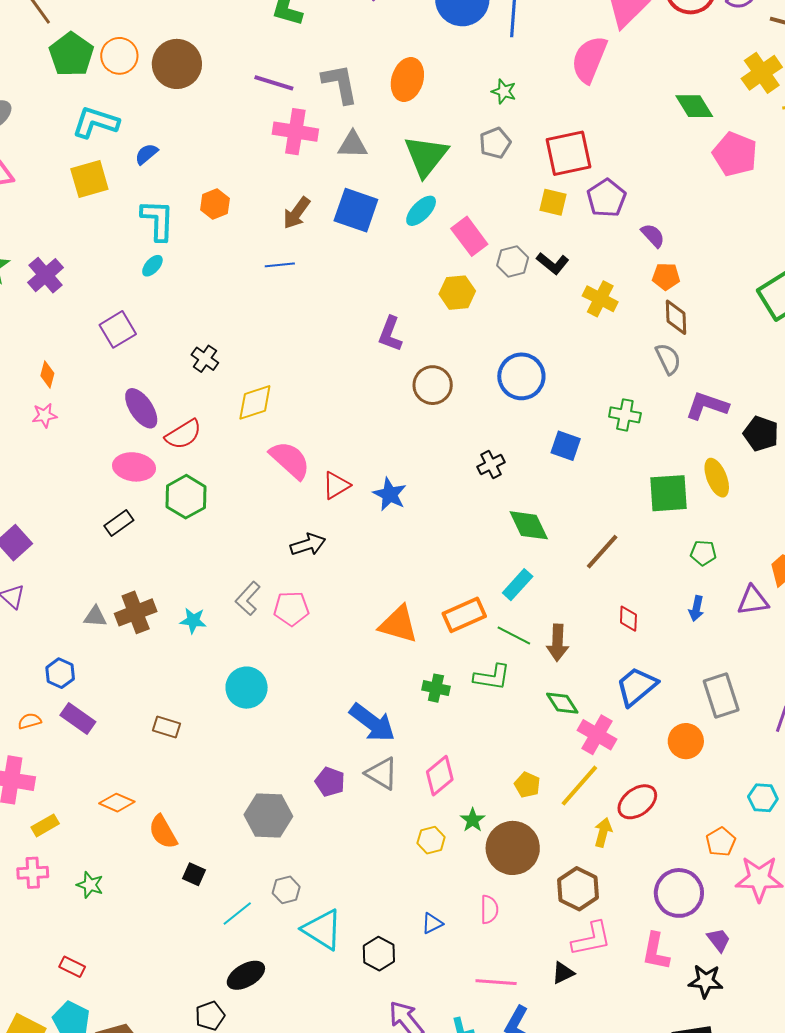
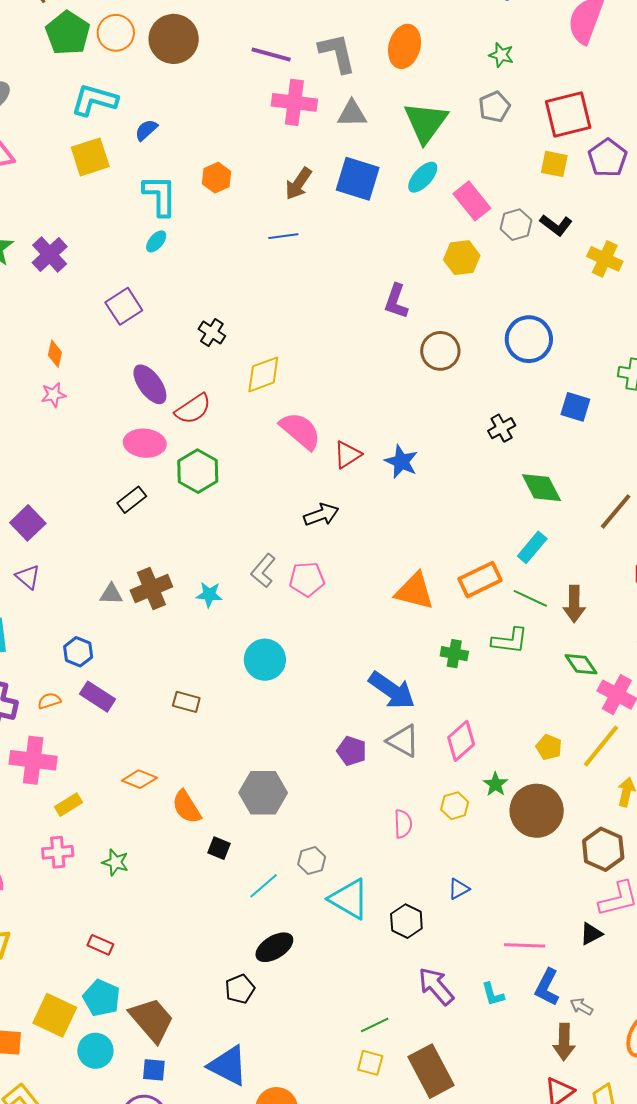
gray hexagon: (268, 815) -> (263, 793), moved
pink semicircle: (489, 909) -> (403, 824), moved

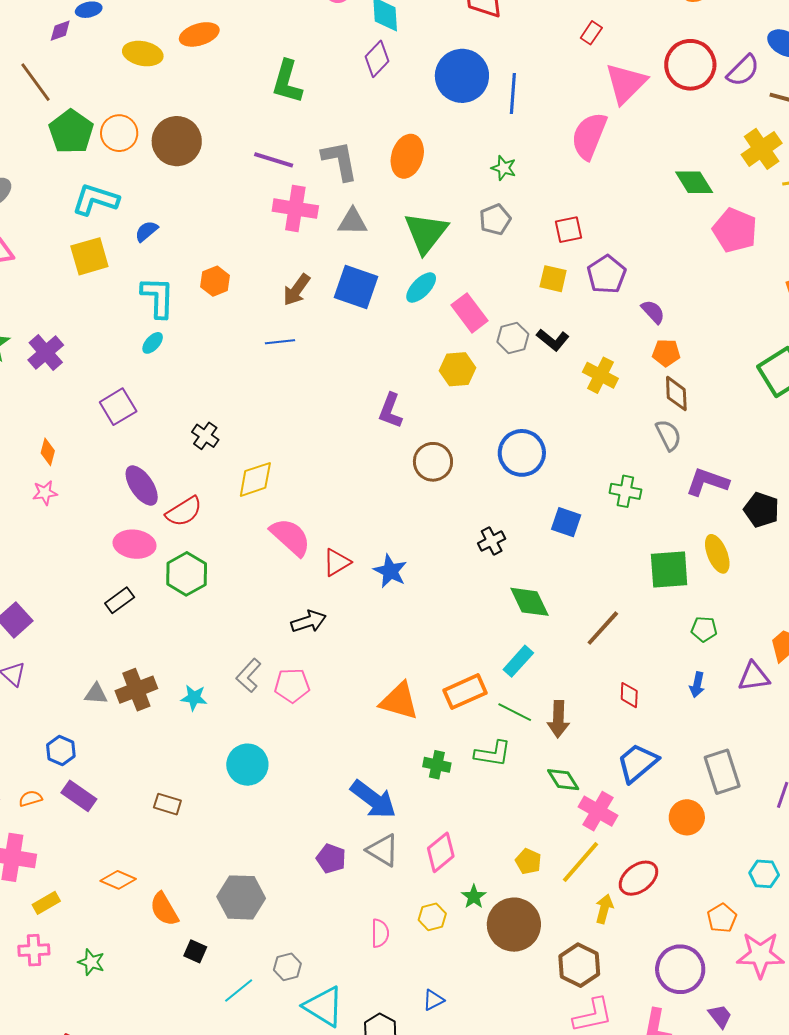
red square: (568, 114) -> (569, 230), size x0.6

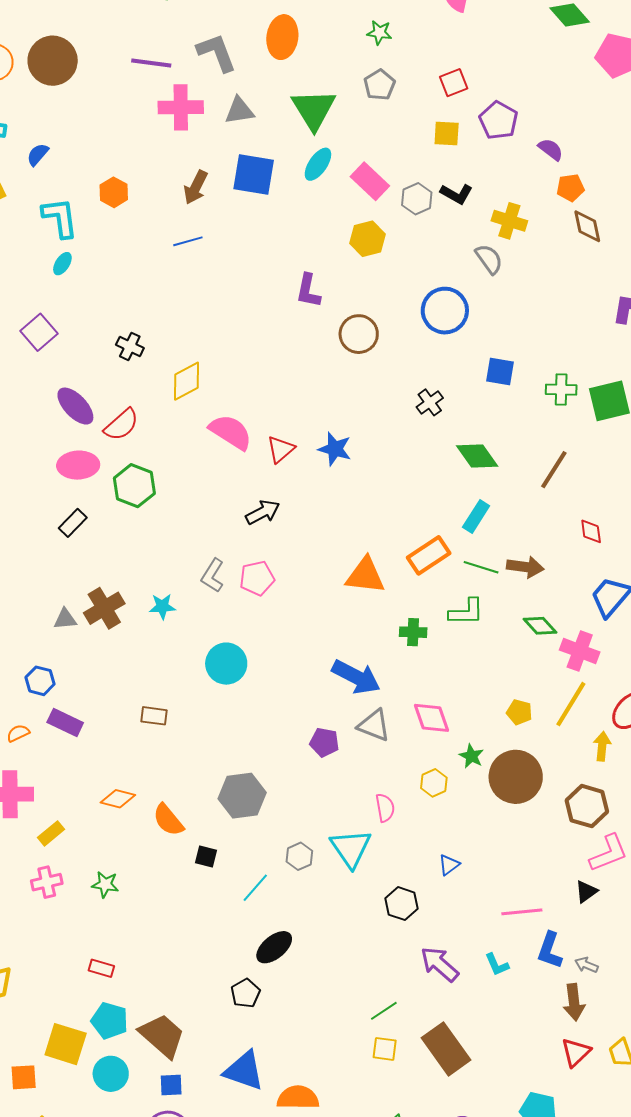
gray semicircle: (668, 435) -> (489, 259), moved
green cross: (625, 491) -> (561, 390), moved
brown arrow: (558, 719) -> (525, 567), turned -75
pink diamond: (441, 852) -> (432, 718), turned -60
cyan triangle: (324, 1006) -> (351, 848), moved, turned 33

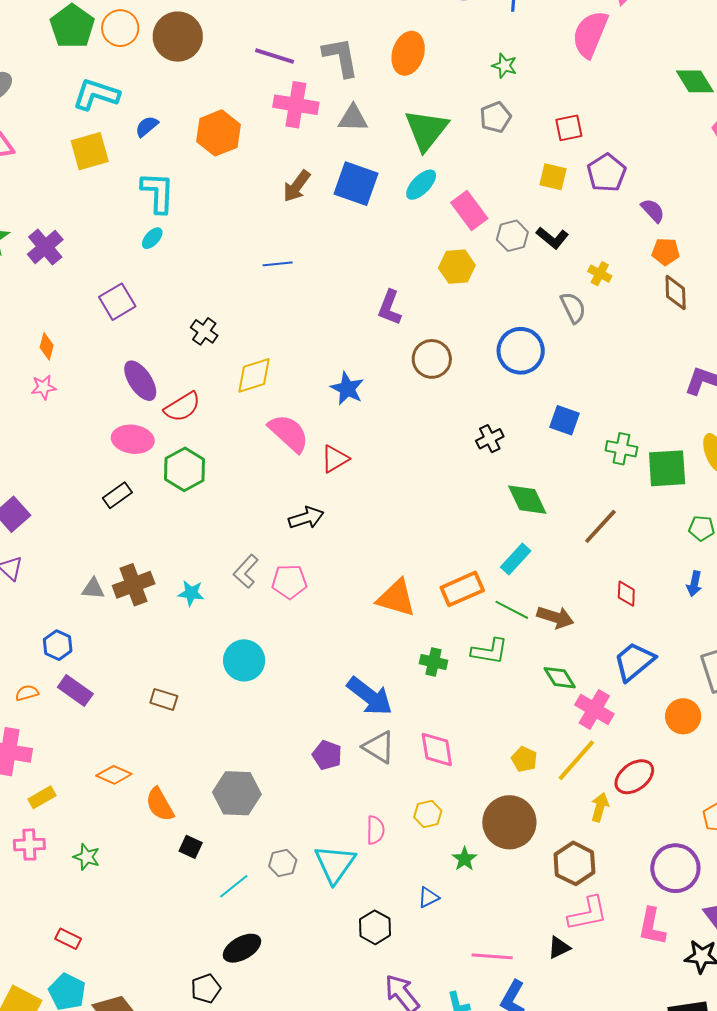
orange hexagon: (114, 192) -> (218, 133), moved, size x1.5
yellow cross: (509, 221) -> (600, 274), size x0.7
blue line: (188, 241) -> (278, 264), moved
blue star: (335, 449) -> (347, 389), moved
green star: (471, 756) -> (464, 859), moved

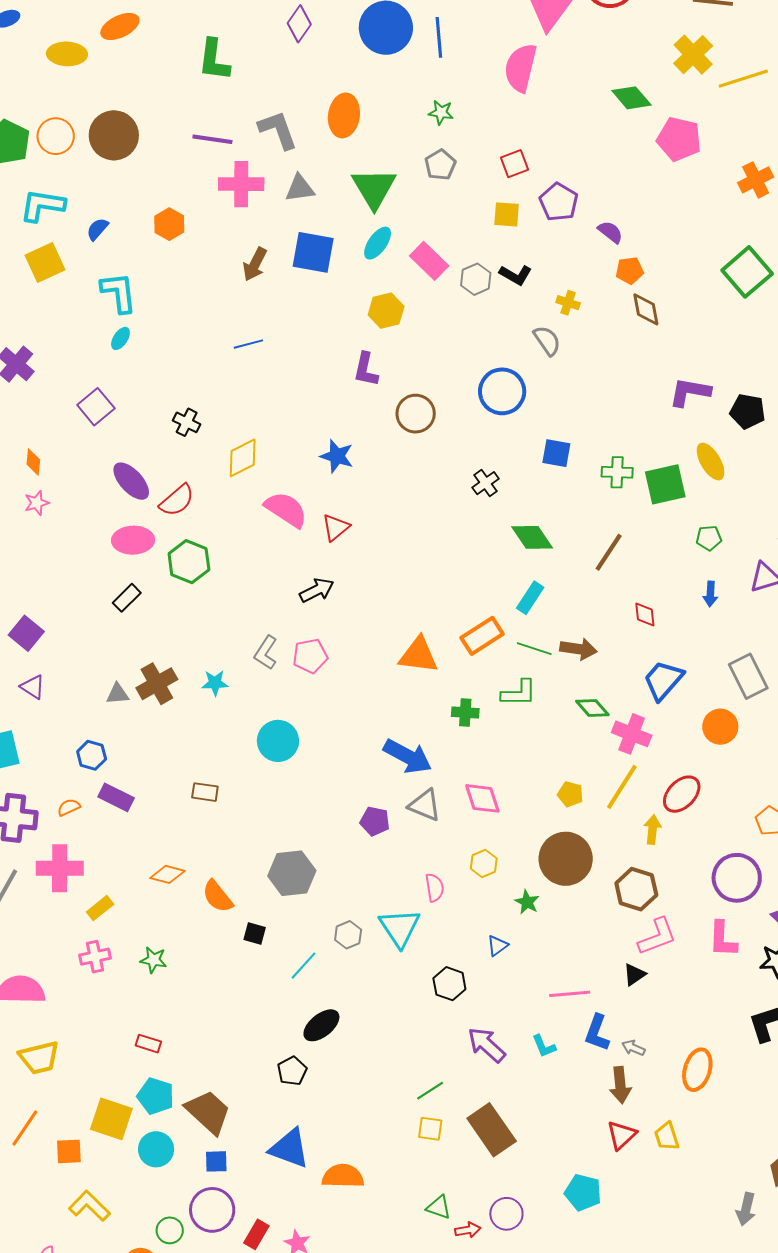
orange hexagon: (218, 133) -> (169, 224), size x0.7
yellow hexagon: (457, 267) -> (386, 311), moved

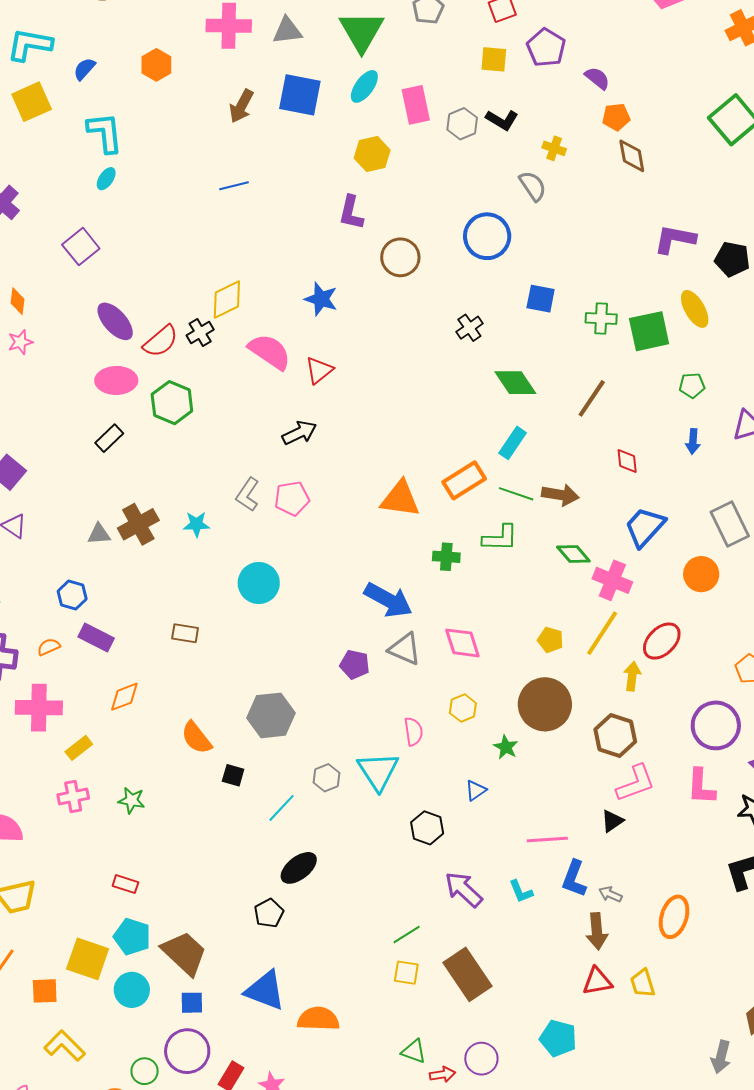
pink rectangle: (429, 261) -> (416, 105), turned 33
black cross: (187, 422) -> (200, 332), moved, turned 32
orange diamond: (168, 874) -> (124, 697), moved, turned -36
red triangle: (621, 1135) -> (597, 981), turned 32

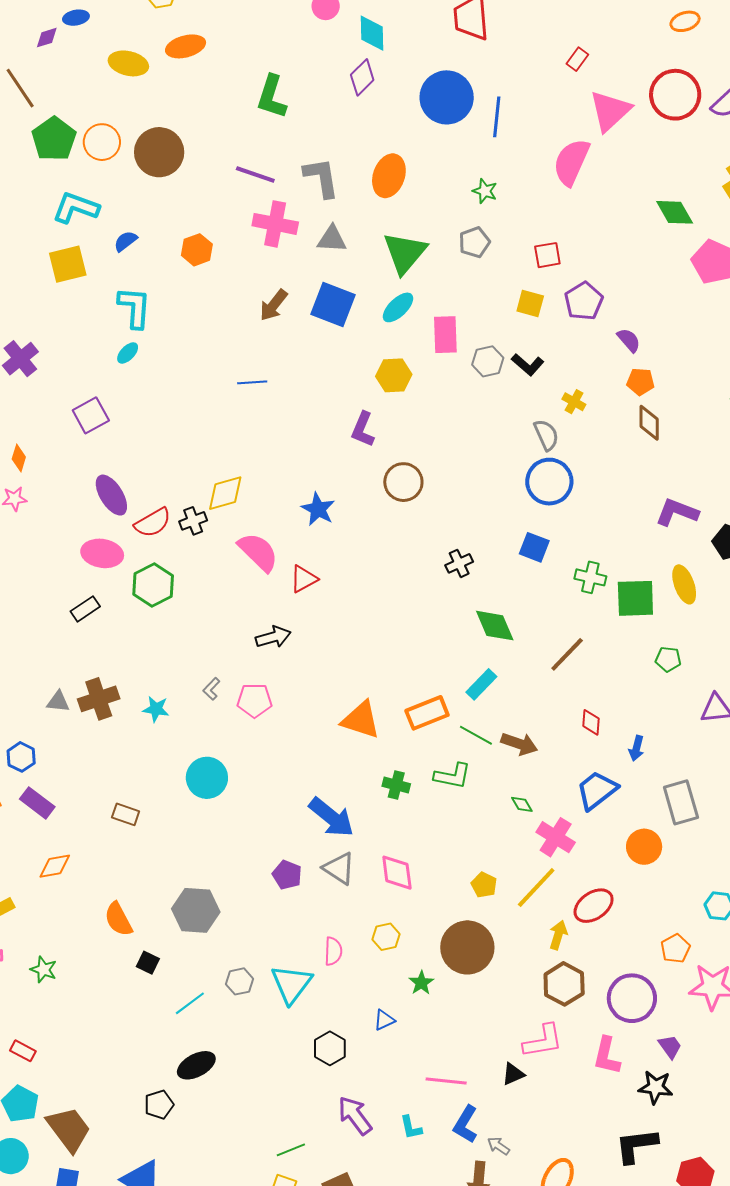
blue circle: (487, 236) -> (549, 482), moved
blue arrow: (693, 441) -> (636, 748), moved
gray L-shape: (248, 495) -> (211, 689), size x0.7
green diamond: (573, 554) -> (522, 804), size x0.7
brown hexagon: (615, 736) -> (564, 984), moved

